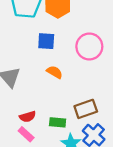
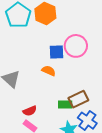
blue square: (46, 41) -> (57, 52), moved
green rectangle: (58, 122) -> (65, 105), moved

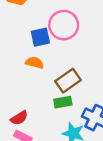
brown rectangle: (78, 99) -> (68, 81), moved

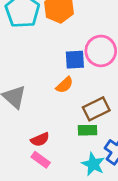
orange semicircle: (34, 63) -> (65, 85), turned 114

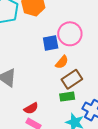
orange semicircle: (65, 85) -> (62, 62), moved

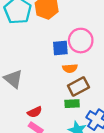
orange semicircle: (62, 62) -> (70, 68), turned 40

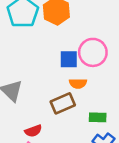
brown rectangle: (78, 86) -> (63, 103), moved
green rectangle: (72, 104) -> (98, 117), moved

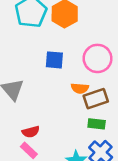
blue square: (69, 59) -> (54, 60), moved
brown rectangle: (63, 103) -> (96, 99), moved

